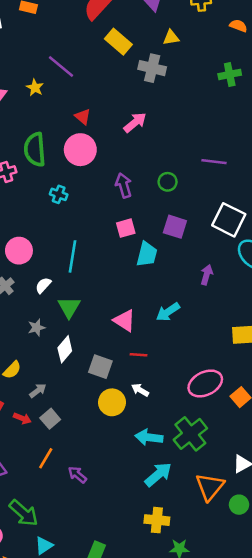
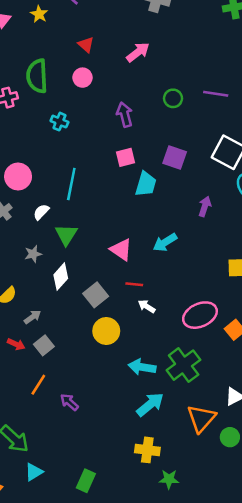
pink circle: (80, 150) -> (83, 78), size x0.6
green circle: (168, 182) -> (173, 98), moved
gray square: (100, 367) -> (96, 295), turned 30
white arrow: (140, 390) -> (147, 306), moved

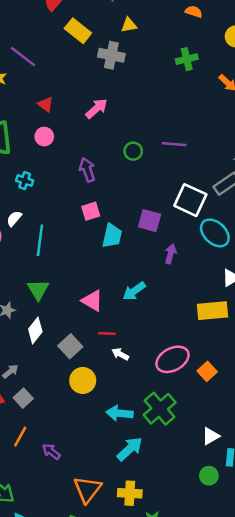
purple square: (175, 157) -> (150, 221), moved
white semicircle: (41, 212) -> (14, 219), moved
orange triangle: (201, 418) -> (88, 489), moved

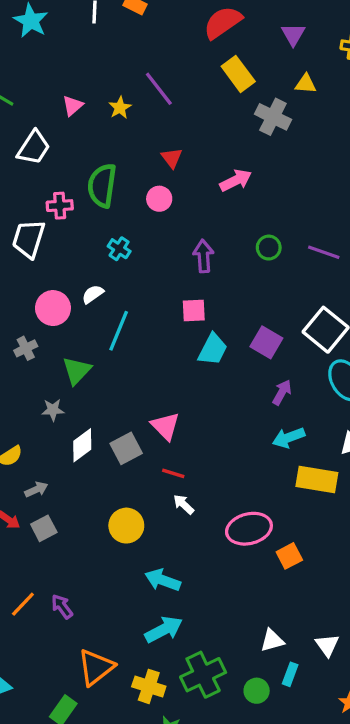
green triangle: (38, 290) -> (77, 371), moved
cyan arrow: (134, 291) -> (289, 438), moved
gray square: (70, 346) -> (126, 448), moved
green cross: (160, 409) -> (203, 675), moved
orange line: (20, 437) -> (23, 604), moved

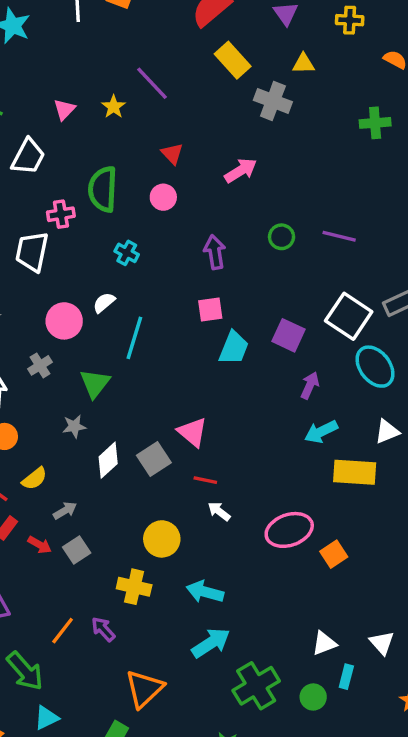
yellow cross: (149, 686) -> (134, 587), moved

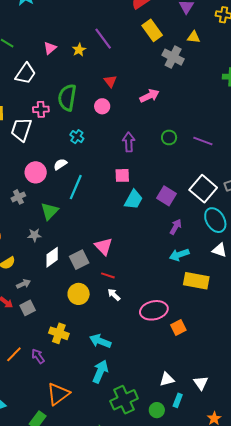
white triangle: (387, 432) -> (219, 250), moved, turned 35
yellow circle: (162, 539) -> (79, 294), moved
cyan arrow: (211, 643) -> (100, 371), turned -40

